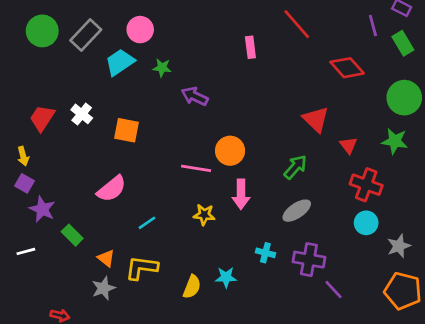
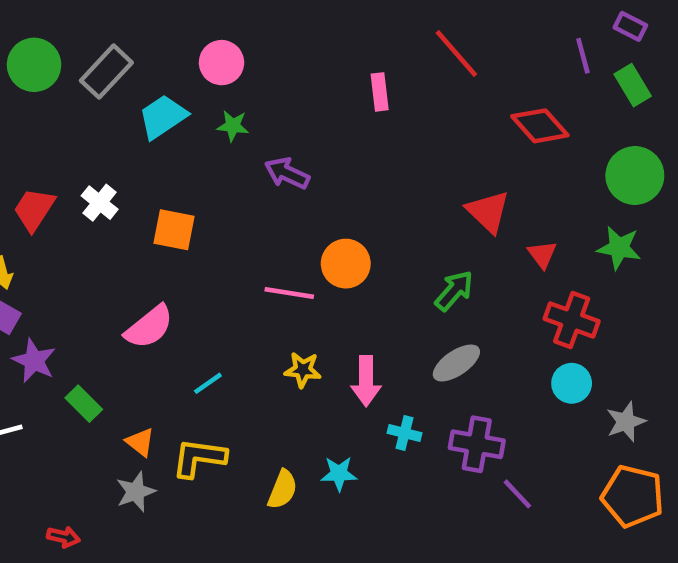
pink circle: (140, 30) -> (222, 63), moved
pink arrow: (241, 194) -> (366, 381), moved

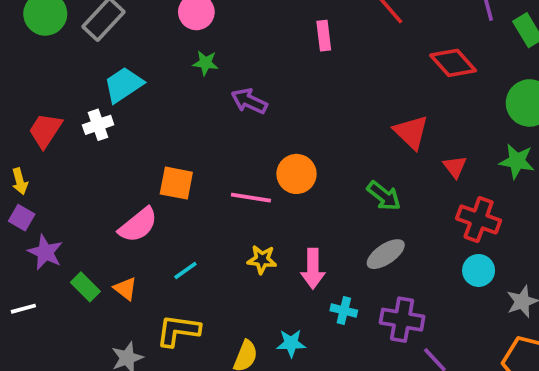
cyan trapezoid: (163, 117) -> (124, 85), moved
white cross: (100, 203) -> (98, 125), turned 32
orange square: (174, 230) -> (176, 183), moved
green arrow: (454, 291) -> (384, 196), turned 87
orange triangle: (140, 442) -> (125, 289), moved

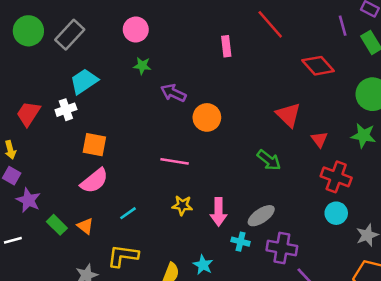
orange circle: (296, 174) -> (207, 117), moved
orange square: (176, 183) -> (94, 145), moved
gray ellipse: (386, 254) -> (261, 216), moved
cyan star: (291, 343) -> (203, 265), turned 30

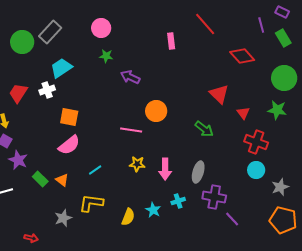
green circle: (28, 31) -> (22, 42), moved
orange circle: (207, 117) -> (156, 111), moved
gray ellipse: (261, 216) -> (198, 172), turned -40
cyan cross: (240, 242) -> (178, 201), moved, turned -32

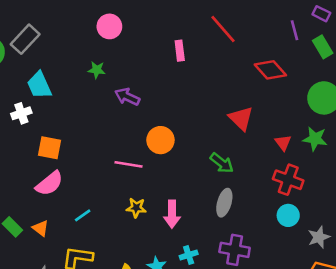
pink circle: (101, 28) -> (109, 26), moved
cyan trapezoid: (61, 68) -> (39, 85), turned -80
red triangle: (243, 113) -> (283, 143), moved
gray ellipse: (198, 172) -> (224, 203), moved

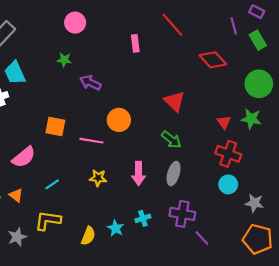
red triangle: (241, 118) -> (175, 101), moved
orange square: (49, 148) -> (55, 126), moved
pink arrow: (172, 214) -> (139, 174), moved
gray star: (319, 237) -> (254, 203), turned 30

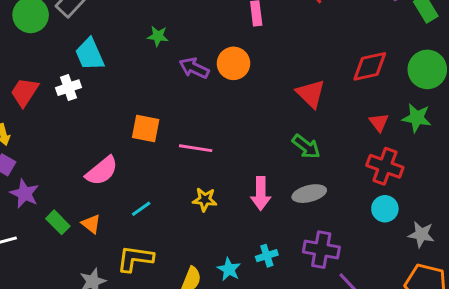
red diamond: (213, 60) -> (370, 66), moved, turned -60
orange circle: (119, 120) -> (233, 63), moved
gray ellipse: (174, 174) -> (309, 194), turned 60

